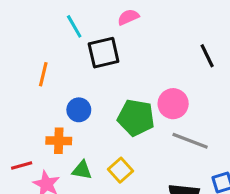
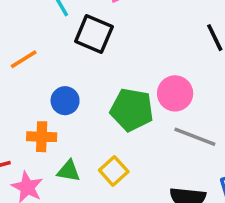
black square: (104, 53) -> (94, 34), turned 36
orange line: (43, 74) -> (24, 59), turned 45

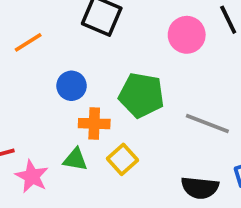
pink circle: (175, 93) -> (187, 35), moved
orange cross: (42, 137) -> (94, 124), moved

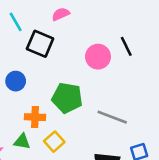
blue circle: (72, 86) -> (16, 81), moved

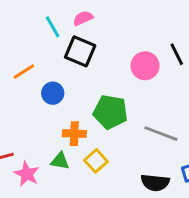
pink semicircle: (61, 14) -> (83, 18), moved

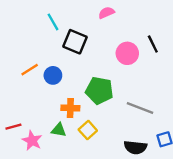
pink semicircle: (83, 18) -> (106, 13), moved
orange line: (24, 72) -> (30, 70), moved

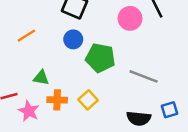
blue circle: (53, 75) -> (73, 39), moved
orange cross: (70, 108) -> (57, 100), moved
green triangle: (59, 130) -> (41, 78), moved

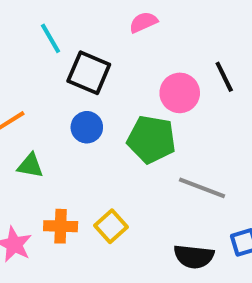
green pentagon: (100, 58) -> (151, 139), moved
green triangle: (41, 78) -> (30, 166), moved

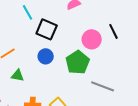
green pentagon: (151, 139) -> (78, 62), turned 30

